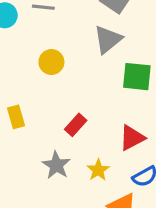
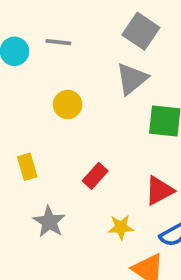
gray star: (56, 165) -> (49, 222), moved
yellow star: (98, 170) -> (121, 227), turned 30

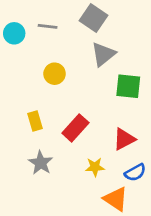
gray square: (141, 31) -> (93, 18), moved
yellow rectangle: (27, 167) -> (35, 121), moved
red rectangle: (95, 176) -> (75, 128), size x1.4

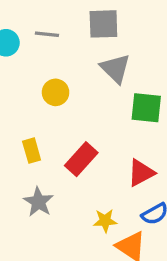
gray square: (93, 18) -> (103, 24), turned -36
gray triangle: (103, 54) -> (115, 68), turned -36
yellow star: (95, 167) -> (105, 221), moved

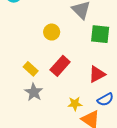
yellow circle: (56, 92) -> (52, 32), moved
yellow rectangle: (32, 151) -> (31, 69), moved, turned -32

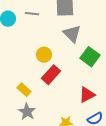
green square: (100, 34) -> (90, 57), turned 30
red rectangle: (60, 66) -> (51, 75), moved

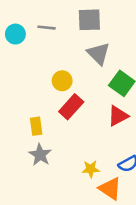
yellow rectangle: (24, 90) -> (36, 126), turned 40
red triangle: (87, 95) -> (118, 116), moved

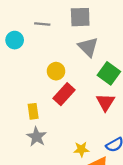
cyan circle: (15, 34) -> (15, 40), moved
red triangle: (118, 116) -> (105, 102), turned -30

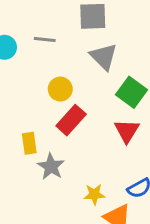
gray line: (42, 24) -> (45, 40), moved
gray star: (36, 137) -> (51, 167), moved

